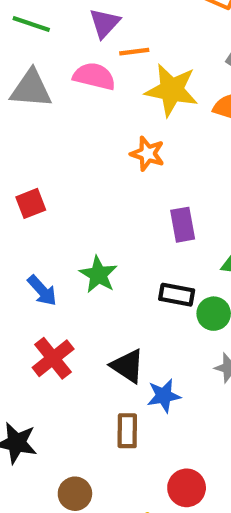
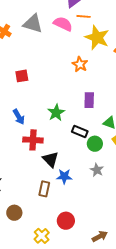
green star: (98, 275) -> (56, 113), moved
red cross: (53, 358) -> (33, 140), moved, turned 30

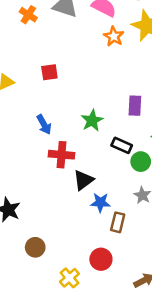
orange star: (80, 64) -> (114, 36), moved
black triangle: (51, 159) -> (83, 180), turned 36
brown rectangle: (44, 189) -> (118, 222), moved

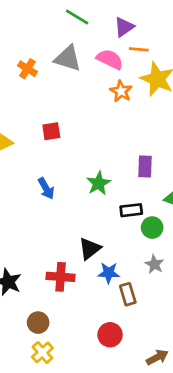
black rectangle: (122, 145) -> (131, 210), turned -30
red cross: (62, 155) -> (61, 277), moved
brown rectangle: (118, 222) -> (128, 294), turned -30
yellow cross: (69, 278) -> (42, 352), moved

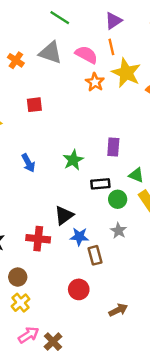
purple triangle: (124, 27) -> (113, 21), moved
orange line: (139, 49) -> (111, 47), turned 70
red square: (51, 131) -> (34, 105), moved

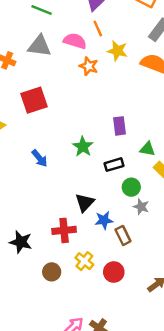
yellow star: (126, 73) -> (117, 51), size x0.7
red square: (34, 105) -> (34, 100), size x1.6
green circle: (118, 199) -> (131, 187), moved
yellow cross: (21, 303) -> (84, 261), moved

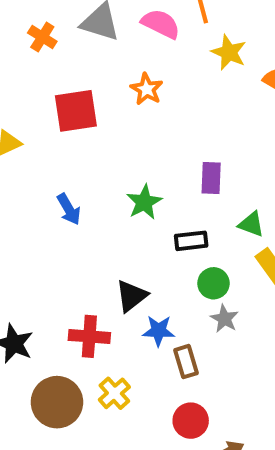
orange star: (89, 66) -> (147, 89), moved
brown circle: (52, 272) -> (57, 402), size x1.6
red circle: (114, 272) -> (191, 421), moved

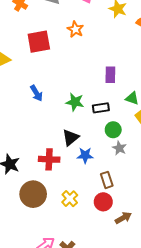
green star: (144, 202) -> (75, 102), moved, turned -30
brown rectangle: (186, 362) -> (107, 180), moved
yellow cross: (114, 393) -> (70, 199), moved

